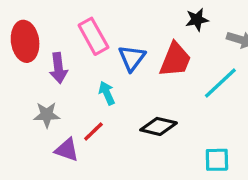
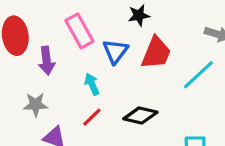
black star: (197, 20) -> (139, 15), moved
red line: (93, 131) -> (92, 117), moved

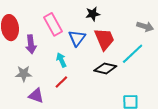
red trapezoid: (156, 53) -> (104, 39), turned -45
black diamond: (140, 115) -> (105, 68), moved

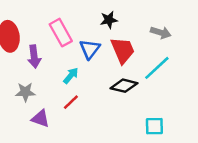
gray arrow: (145, 27) -> (161, 33), moved
cyan arrow: (61, 60) -> (71, 76), turned 64

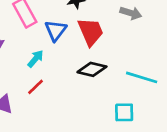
cyan line: (157, 68) -> (142, 77), moved, turned 60

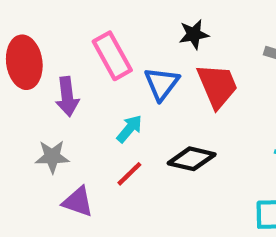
black diamond: (92, 69) -> (192, 159), moved

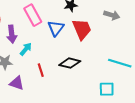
cyan arrow: (129, 129) -> (26, 49), moved
red line: (129, 174) -> (41, 70), turned -64

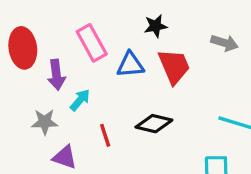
blue triangle: (56, 28) -> (130, 65), turned 48

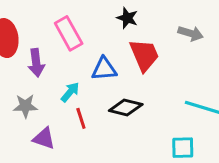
black star: (156, 26) -> (127, 18), turned 30
blue triangle: (130, 65) -> (104, 69), moved
cyan arrow: (80, 100) -> (70, 92), moved

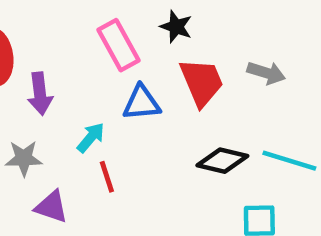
pink rectangle: (69, 33) -> (118, 45), moved
gray arrow: (191, 33) -> (266, 73), moved
black diamond: (126, 107) -> (222, 161), moved

